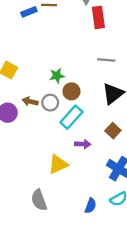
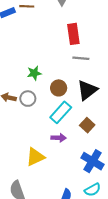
red rectangle: (98, 17) -> (73, 34), moved
brown circle: (71, 91) -> (59, 88), moved
cyan rectangle: (71, 117) -> (61, 112), moved

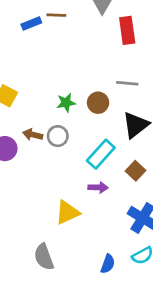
red rectangle: (73, 34) -> (127, 30), moved
brown circle: (59, 88) -> (98, 103), moved

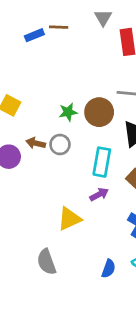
brown circle: (98, 103) -> (99, 112), size x1.4
cyan rectangle: (101, 154) -> (102, 162), turned -32
purple arrow: (98, 187) -> (99, 194), turned -30

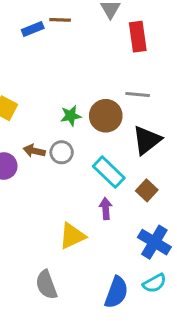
cyan rectangle: (102, 162) -> (109, 172), turned -56
purple arrow: (99, 194) -> (106, 209), turned -66
blue semicircle: (109, 269) -> (116, 292), size x1.5

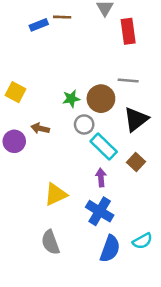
gray circle: (62, 152) -> (84, 124), moved
yellow triangle: (72, 236) -> (56, 194), moved
blue cross: (154, 242) -> (100, 211), moved

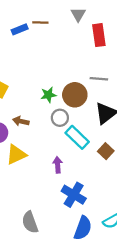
purple arrow: (101, 178) -> (58, 165), moved
yellow triangle: (56, 194) -> (16, 155), moved

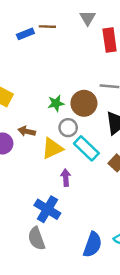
yellow triangle: (16, 155) -> (52, 148), moved
blue cross: (74, 195) -> (47, 209), moved

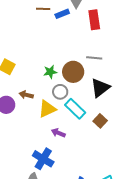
blue rectangle: (25, 34) -> (62, 14), moved
purple arrow: (66, 178) -> (58, 133), turned -64

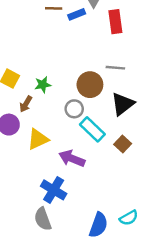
green star: (50, 72) -> (43, 85), moved
brown arrow: (26, 95) -> (26, 104), moved, turned -72
yellow triangle: (47, 109) -> (38, 139), moved
purple arrow: (58, 133) -> (72, 158), size x1.5

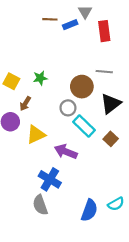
green star: (43, 85) -> (40, 78), moved

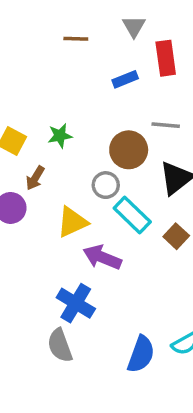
blue rectangle: (70, 25) -> (125, 79), moved
yellow triangle: (36, 135) -> (72, 222), moved

